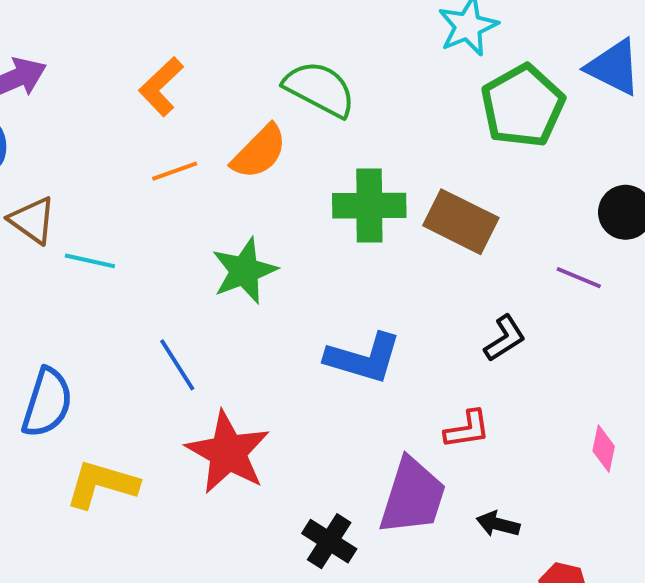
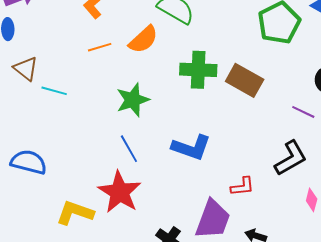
black L-shape: (505, 338) -> (291, 158), moved, size x1.5
blue line: (177, 365) -> (129, 149), moved
blue semicircle: (47, 403) -> (29, 162), turned -96
yellow L-shape: (102, 484) -> (75, 213), moved

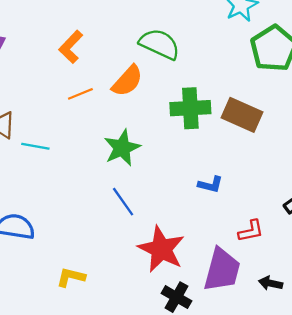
blue L-shape: (191, 147) -> (211, 185), moved, size x0.6
red star: (120, 192) -> (161, 249), moved
yellow L-shape: (75, 213) -> (71, 277), size x0.7

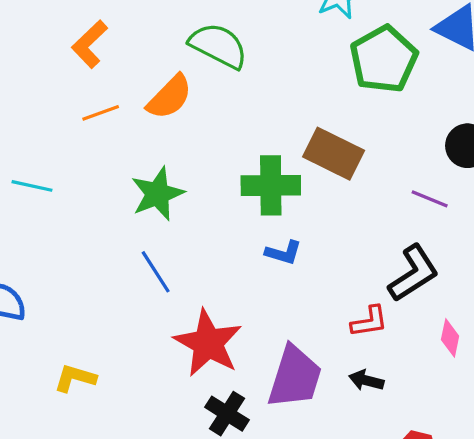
green cross: (190, 108) -> (271, 185), moved
red L-shape: (251, 231) -> (369, 322), moved
black arrow: (271, 283) -> (366, 380), moved

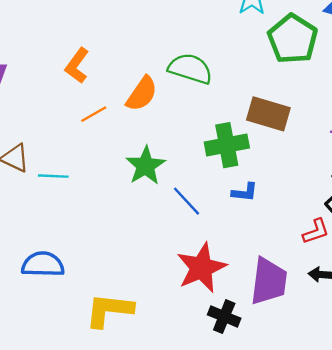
green semicircle: (218, 46) -> (190, 69), moved
blue line: (156, 272) -> (187, 201), moved
red star: (208, 343) -> (201, 268), turned 30
yellow L-shape: (75, 378) -> (109, 310), size x1.6

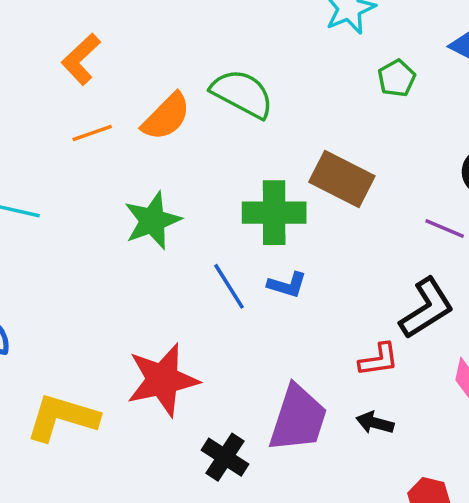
green pentagon: (293, 39) -> (397, 78), size x0.5
blue line: (187, 201) -> (229, 286), moved
red star: (201, 268) -> (163, 380), moved

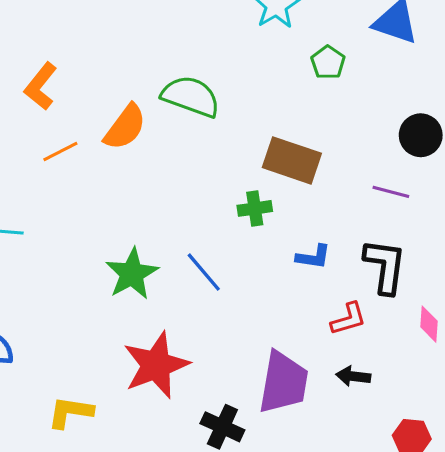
green cross: (274, 213) -> (255, 208), moved, size x0.6
green star: (152, 221) -> (132, 274), moved
blue L-shape: (287, 285) -> (313, 257), moved
black L-shape: (427, 308) -> (385, 266), turned -42
yellow L-shape: (62, 418) -> (70, 412), size x0.7

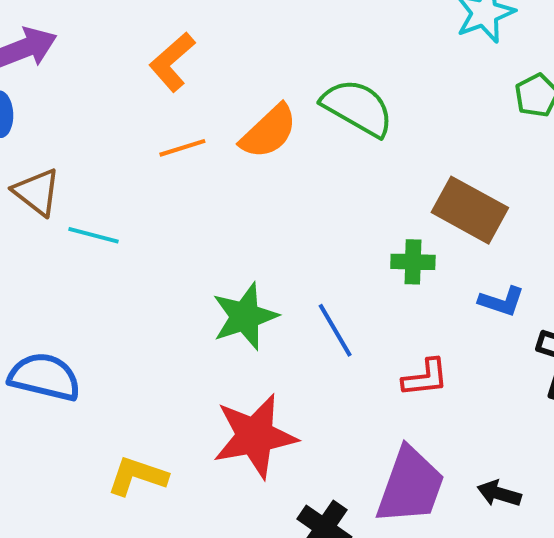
blue L-shape: (313, 257) -> (502, 301), moved
red L-shape: (348, 319) -> (425, 378), moved

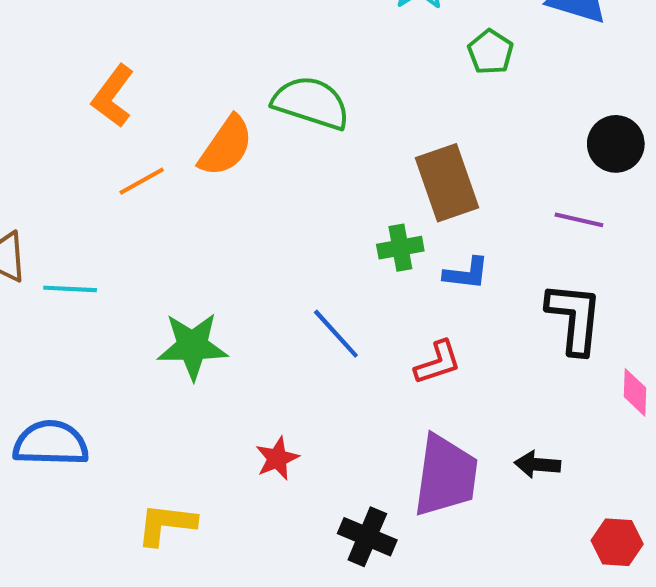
brown rectangle: (470, 210) -> (447, 183), turned 54
blue L-shape: (502, 301) -> (466, 273), moved
green star: (245, 316) -> (192, 346), moved, turned 30
red star: (255, 436) -> (277, 458), size x0.5

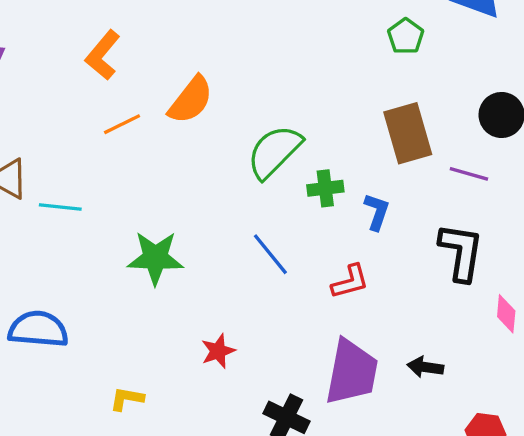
green semicircle: (311, 103) -> (274, 152), moved, turned -66
brown rectangle: (447, 183) -> (408, 133), moved
blue L-shape: (466, 273) -> (377, 212), turned -81
yellow L-shape: (166, 524) -> (127, 399), size x0.7

